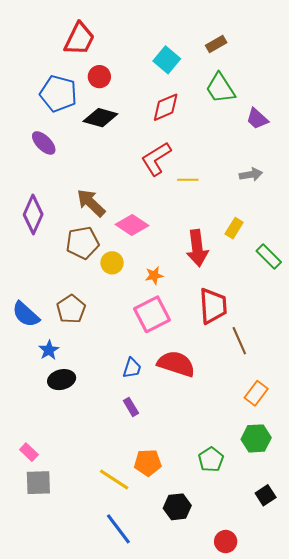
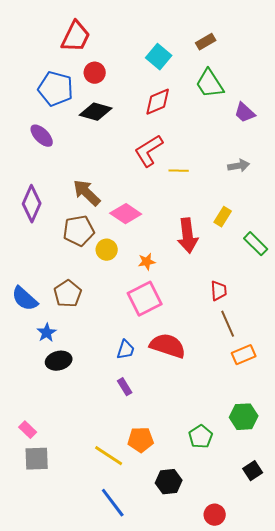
red trapezoid: (213, 306) -> (219, 291), moved, size x0.6
orange rectangle: (256, 393) -> (244, 355), moved, turned 30

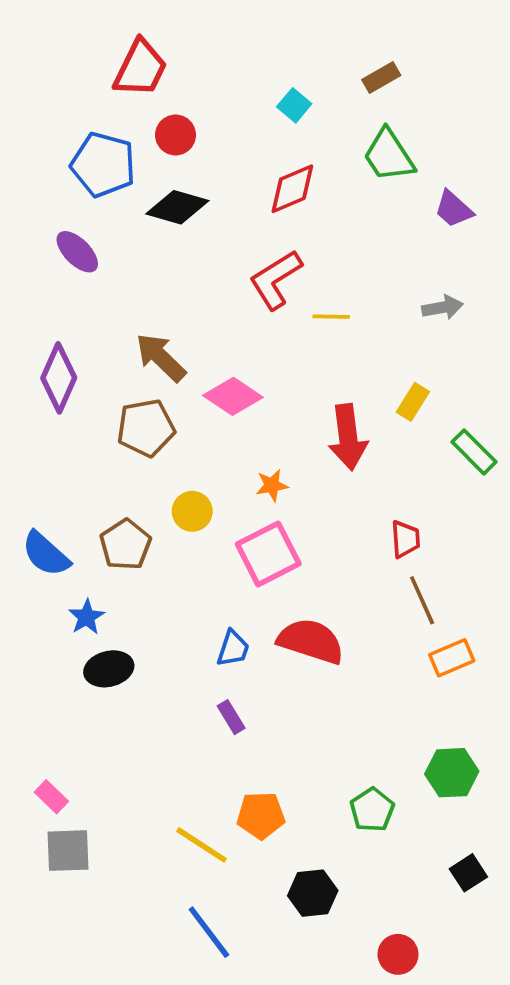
cyan square: (159, 57) -> (294, 105), size x0.7
yellow circle: (107, 250) -> (192, 511), moved

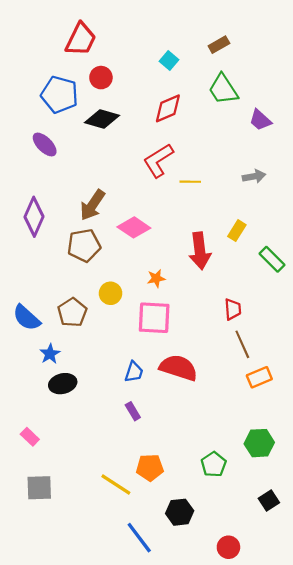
brown arrow: (161, 357) -> (92, 205), turned -100
pink square: (268, 554) -> (154, 318), turned 30
pink rectangle: (51, 797) -> (30, 437), moved
blue line: (209, 932) -> (139, 538), moved

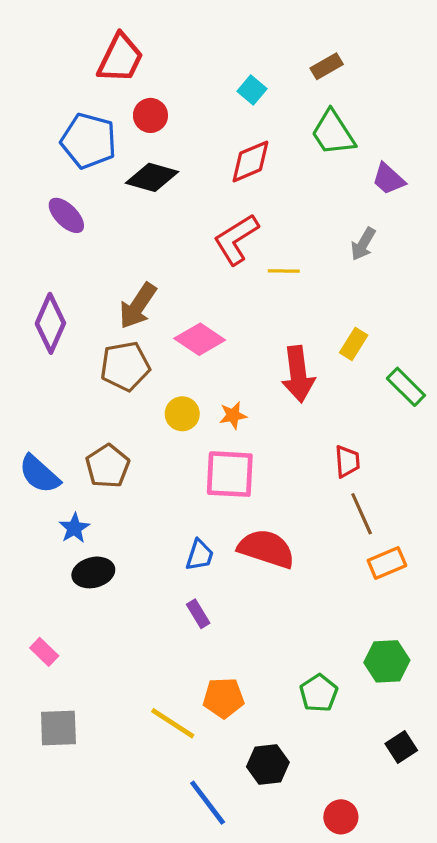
gray arrow: (254, 176) -> (363, 244), moved, turned 130
yellow circle: (111, 293) -> (182, 414), moved

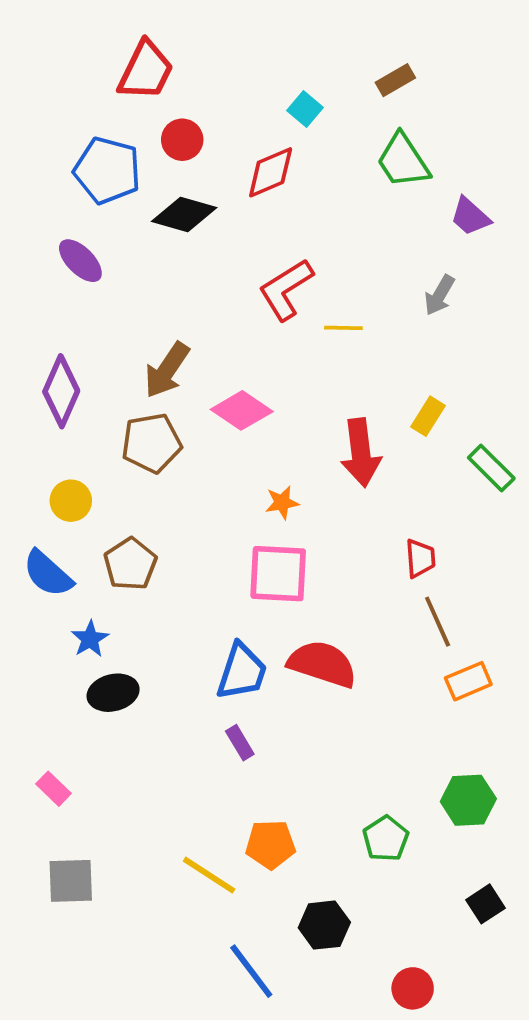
red diamond: (250, 161) -> (271, 172), moved
yellow circle: (182, 414) -> (71, 501), moved
blue trapezoid: (200, 555) -> (242, 672), size x1.5

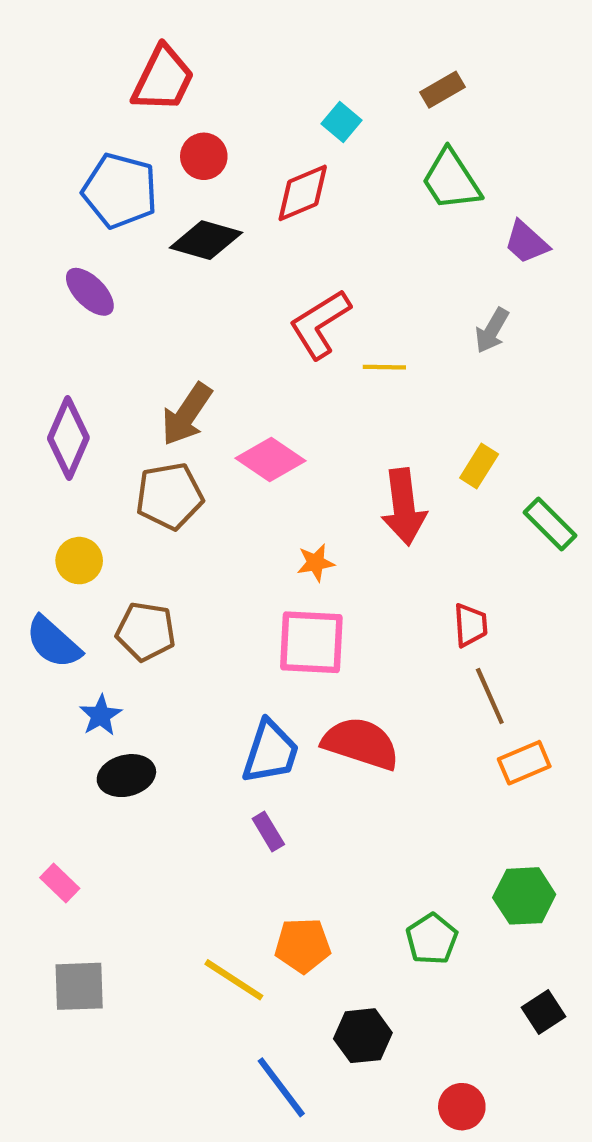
brown pentagon: (130, 564) -> (146, 632), turned -30

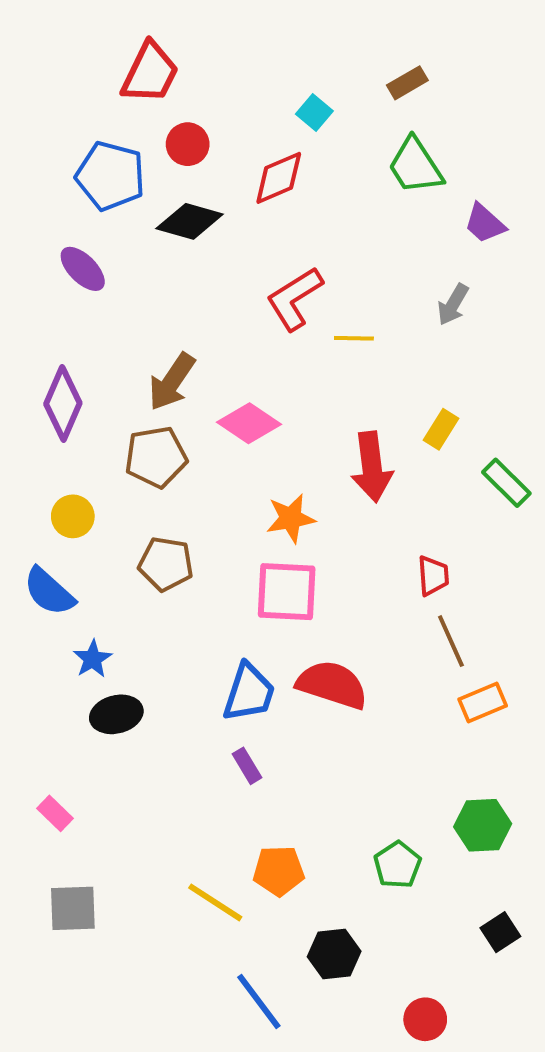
orange star: (316, 563) -> (291, 518), size x1.4
brown pentagon: (146, 632) -> (166, 564), moved

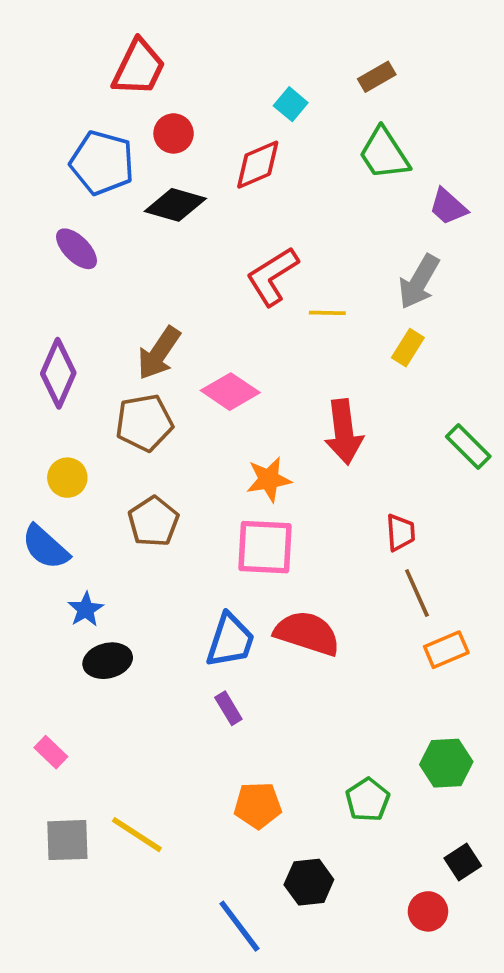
gray arrow: (453, 305) -> (419, 282), size x1.4
yellow rectangle: (441, 429) -> (408, 348), moved
brown pentagon: (166, 564) -> (153, 522), turned 30
yellow line: (215, 902) -> (137, 835), moved
red circle: (425, 1019) -> (428, 911), moved

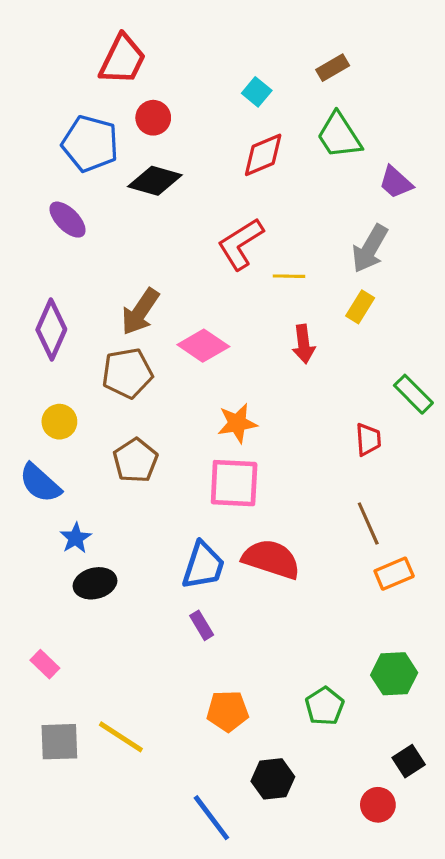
red diamond: (258, 165) -> (263, 155), moved
red arrow: (344, 432) -> (304, 344), moved, size x0.7
red trapezoid: (401, 533) -> (368, 439), moved

